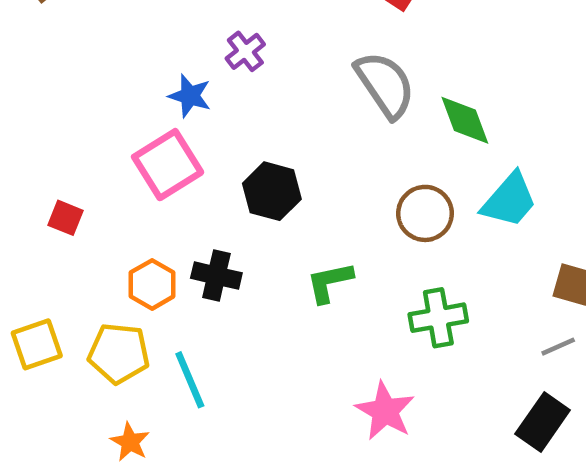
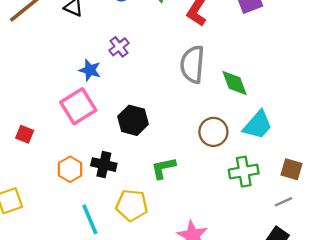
gray semicircle: (385, 85) -> (192, 64), turned -141
green cross: (438, 318) -> (244, 172), moved
yellow pentagon: (119, 353) -> (132, 205), moved

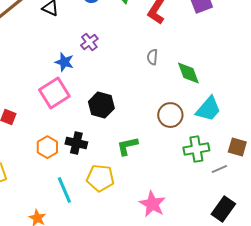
gray semicircle: (192, 64) -> (152, 57), size x0.5
gray line: (283, 202) -> (219, 169), moved

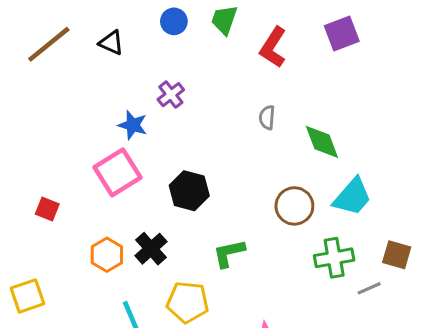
black cross: (76, 143) -> (151, 249), turned 35

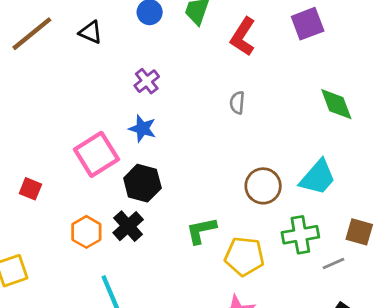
blue star: (133, 125) -> (142, 129), moved
green diamond: (322, 142) -> (336, 104), moved
black hexagon: (189, 191) -> (142, 183), moved
yellow pentagon: (188, 302) -> (244, 256), moved

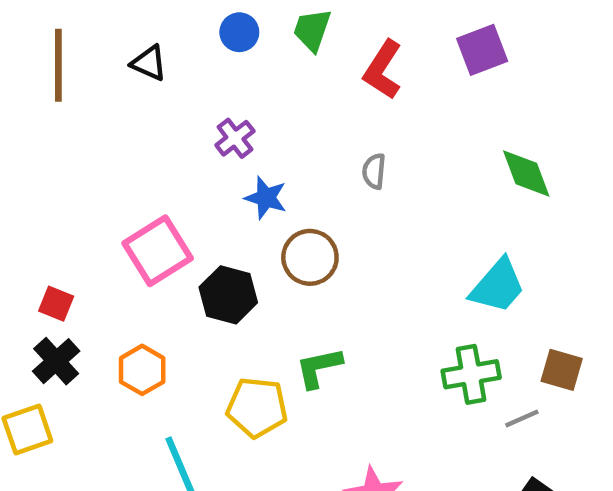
brown line: (32, 34) -> (58, 65), turned -51
blue star: (142, 129) -> (266, 198), moved
brown circle: (263, 186) -> (310, 257), moved
black cross: (128, 226) -> (56, 361), moved
yellow pentagon: (244, 256) -> (257, 407), moved

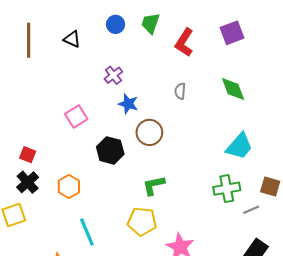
green diamond: (526, 173) -> (233, 89), moved
pink square: (158, 251) -> (76, 117), moved, size x0.7
yellow pentagon: (257, 407) -> (142, 221), moved

